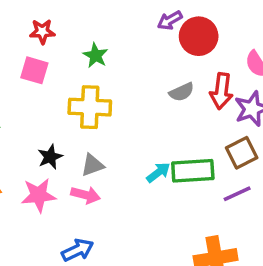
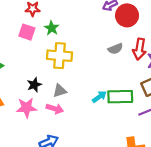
green star: (96, 55) -> (52, 28), moved

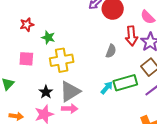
pink square: (27, 32) -> (26, 59), moved
gray semicircle: (115, 49) -> (111, 51), moved, turned -32
gray triangle: (60, 91) -> (70, 92), size x1.6

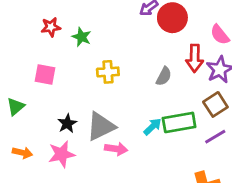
green star: (48, 37) -> (82, 37), moved
yellow cross: (62, 60) -> (108, 72), moved, size x0.7
pink arrow: (70, 109) -> (116, 149), moved

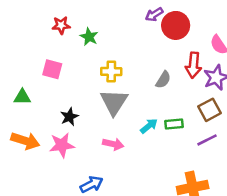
green triangle: (16, 107) -> (22, 97), turned 36
green rectangle: (179, 122) -> (174, 124), size x0.6
gray triangle: (101, 126) -> (114, 102), moved, turned -36
orange arrow: (22, 153) -> (25, 141), size x1.5

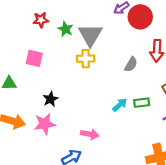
gray triangle: (114, 102) -> (90, 35), moved
pink arrow: (113, 144) -> (90, 134), moved

